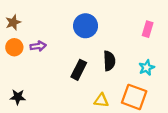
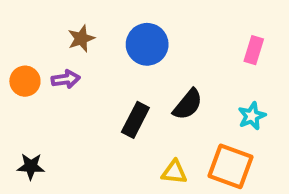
brown star: (13, 22) -> (81, 38), moved
black semicircle: (109, 61) -> (188, 104), turned 42

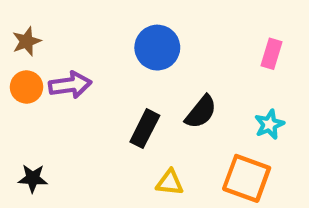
brown star: (81, 38) -> (26, 41), moved
purple arrow: (66, 79) -> (70, 85), size x1.4
yellow triangle: (174, 172) -> (170, 182), moved

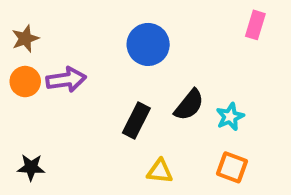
pink rectangle: (271, 54) -> (255, 25), moved
cyan star: (269, 124) -> (230, 117), moved
orange square: (247, 178) -> (232, 167), size x0.7

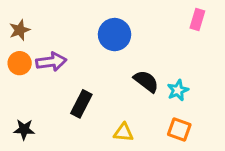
black semicircle: (189, 105) -> (146, 81), turned -92
black rectangle: (136, 121) -> (81, 104), moved

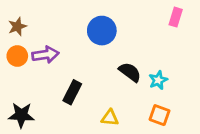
black star: (24, 129) -> (21, 115), size x1.4

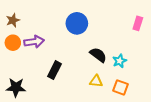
pink rectangle: (176, 17) -> (138, 23), moved
yellow triangle: (110, 118) -> (96, 81), moved

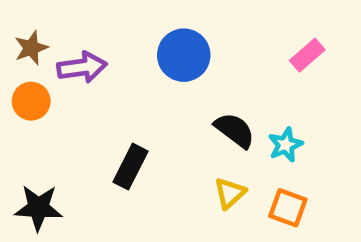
pink rectangle: (138, 23) -> (307, 55), moved, turned 32
purple arrow: (34, 42) -> (82, 67), moved
yellow triangle: (96, 81) -> (230, 193), turned -48

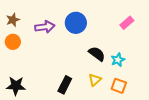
purple arrow: (82, 67) -> (45, 27), moved
black rectangle: (130, 167) -> (65, 85), moved

